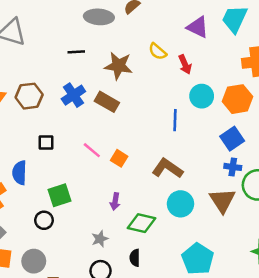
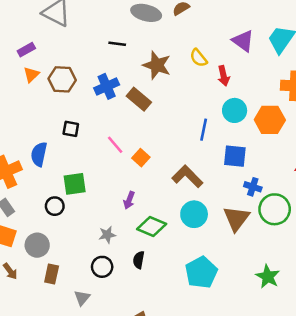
blue square: (232, 139) -> (235, 156), moved, turned 30

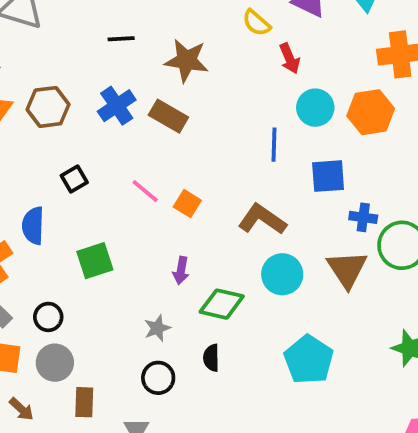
yellow semicircle: (199, 58) -> (256, 23), moved
black square: (71, 129) -> (74, 179), turned -30
black circle: (55, 206) -> (48, 317), moved

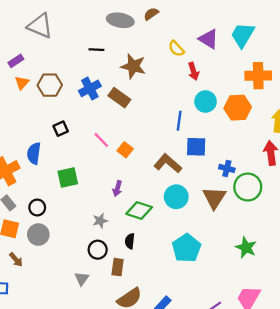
blue square: (328, 176) -> (196, 147), moved
brown rectangle: (84, 402) -> (118, 267), moved

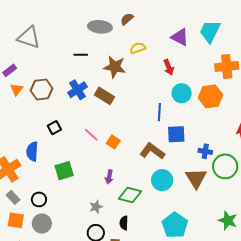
yellow semicircle: (176, 49) -> (138, 48), moved, turned 119

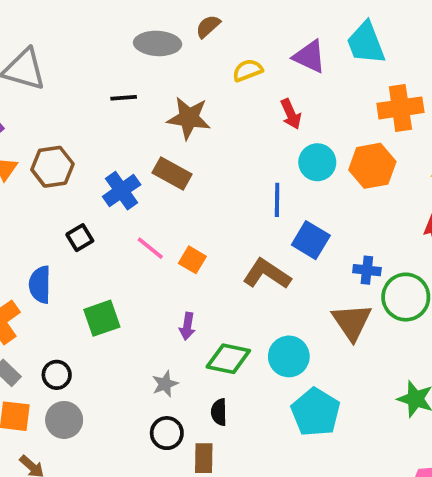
cyan trapezoid: (210, 31) -> (366, 43), turned -45
yellow semicircle: (138, 48) -> (248, 70), moved
blue cross: (78, 90) -> (122, 191), moved
blue square: (176, 134) -> (311, 240), turned 36
cyan circle: (162, 180) -> (289, 356), moved

